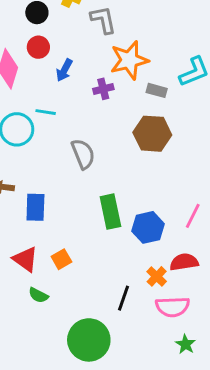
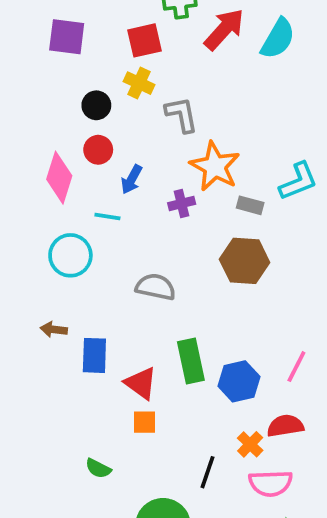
orange star: (129, 60) -> (215, 166), turned -30
cyan line: (46, 112) -> (107, 216), moved
gray semicircle: (83, 154) -> (156, 287), turned -56
red triangle: (25, 259) -> (141, 383), moved
orange square: (61, 259) -> (145, 422), moved, turned 30

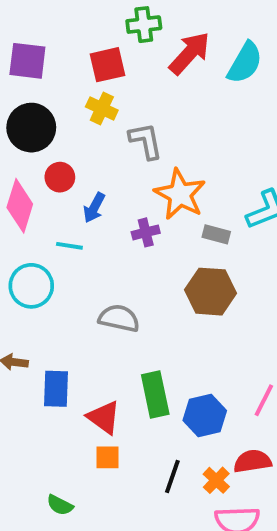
black circle: (96, 105) -> (31, 128), moved, size x1.6
black line: (208, 472) -> (172, 477), moved

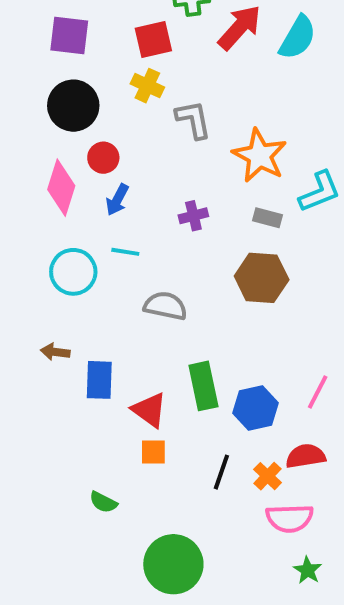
orange star: (180, 194) -> (260, 156), moved
blue arrow: (94, 208) -> (117, 200), moved
cyan line: (69, 246) -> (125, 252), moved

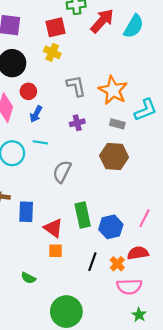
gray L-shape: (193, 120) -> (76, 86), moved
gray semicircle: (165, 306) -> (62, 172), turned -75

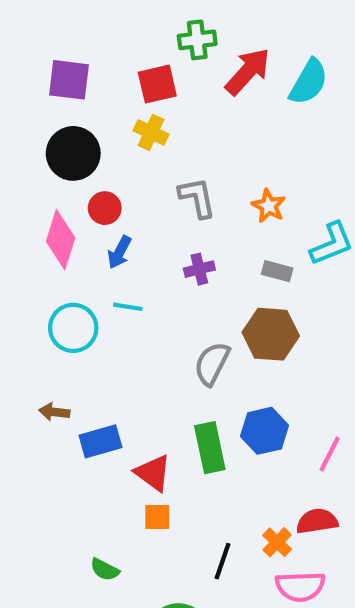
orange star: (113, 90) -> (269, 206), size x0.6
gray semicircle: (62, 172) -> (212, 364), moved
blue rectangle: (26, 212) -> (101, 441), turned 72
blue hexagon: (111, 227) -> (264, 431), moved
black line: (92, 262) -> (222, 561), moved

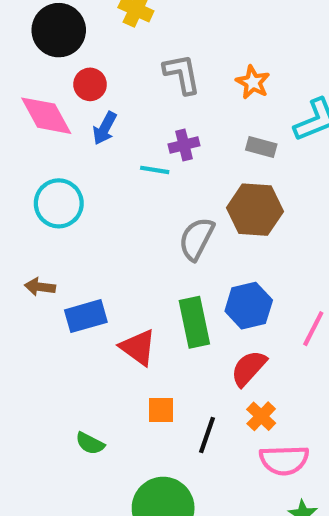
pink diamond: (61, 240) -> (46, 116), turned -46
cyan line: (128, 307) -> (155, 170), moved
orange square: (157, 517) -> (161, 410), moved
red semicircle: (317, 521) -> (249, 368), moved, turned -39

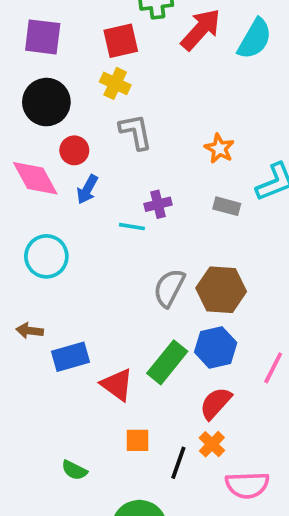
gray L-shape: (182, 74) -> (136, 132), moved
brown hexagon: (255, 210) -> (221, 290), moved
green rectangle: (194, 322) -> (167, 362), turned 51
orange cross: (261, 416) -> (212, 444), moved

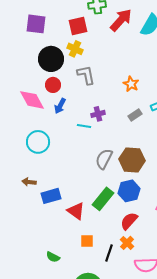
black circle: (46, 102) -> (51, 59), moved
gray rectangle: (227, 206) -> (135, 115), turned -48

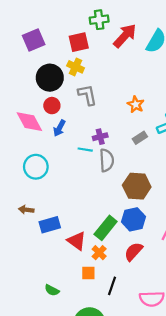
purple square: (36, 24) -> (34, 40), turned -30
gray semicircle: (104, 159) -> (107, 160), moved, turned 150
orange cross: (127, 243) -> (99, 253), moved

